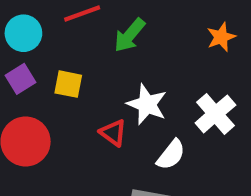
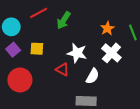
orange star: (221, 37) -> (107, 28), moved

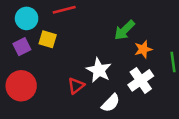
green arrow: (64, 20) -> (125, 30), moved
yellow square: (37, 49) -> (48, 39), moved
red triangle: (62, 69) -> (76, 86), turned 40

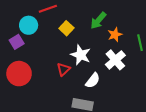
cyan circle: (27, 18) -> (29, 25), moved
yellow square: (48, 39) -> (66, 28), moved, turned 32

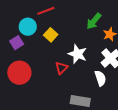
yellow square: (66, 28) -> (51, 35), moved
white semicircle: (93, 81) -> (100, 78), moved, turned -56

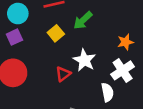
green arrow: (94, 21) -> (83, 20), moved
cyan circle: (28, 27) -> (18, 14), moved

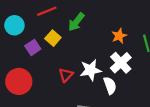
purple square: (14, 37) -> (33, 47), moved
white star: (84, 60) -> (91, 70), moved, turned -30

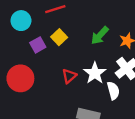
green arrow: (76, 22) -> (100, 35), moved
white star: (91, 70) -> (95, 73), turned -30

